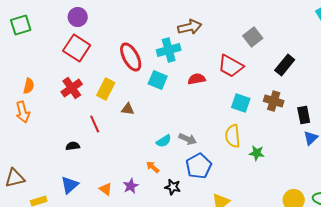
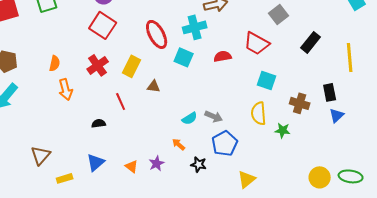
brown cross: (274, 101) -> (300, 103), moved
orange arrow: (23, 112) -> (66, 89), moved
brown triangle: (15, 178) -> (41, 155), turned -35

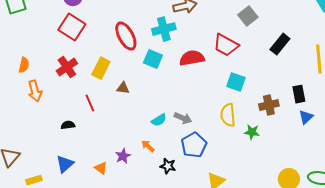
red semicircle: (223, 56) -> (192, 58), size x1.4
brown cross: (300, 103) -> (269, 105), turned -30
purple star: (157, 163) -> (123, 156), moved

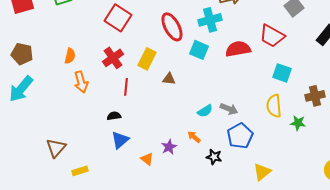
red line: (90, 103) -> (126, 87), moved, turned 30
blue triangle: (65, 164) -> (120, 140), moved

